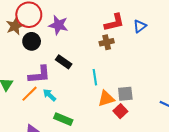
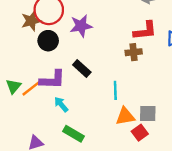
purple star: (58, 25) -> (81, 26), turned -30
orange line: (30, 94) -> (31, 88), moved

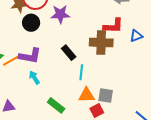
brown cross: (134, 52) -> (101, 43), size x1.6
black rectangle: (82, 68) -> (69, 53), moved
green rectangle: (73, 134) -> (56, 105), moved

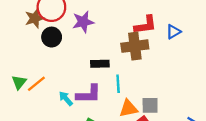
black rectangle: (69, 53) -> (100, 64), turned -42
purple L-shape: (30, 56) -> (89, 94), moved

